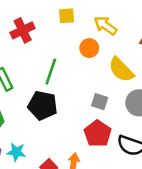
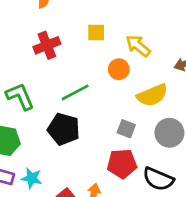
yellow semicircle: (121, 70) -> (152, 95), turned -72
green line: (51, 72) -> (75, 92), turned 40
red pentagon: (98, 134) -> (122, 164), turned 30

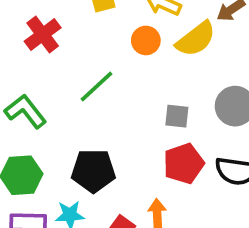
yellow semicircle: (152, 95) -> (196, 39), moved
black pentagon: (64, 129) -> (93, 171), moved

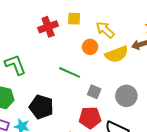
red cross: (43, 34) -> (48, 27), moved
green line: (96, 86) -> (70, 72), moved, turned 50

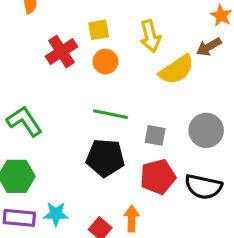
yellow arrow: (105, 30) -> (150, 36), turned -132
orange circle: (90, 47) -> (105, 62), moved
black pentagon: (41, 107) -> (105, 158), moved

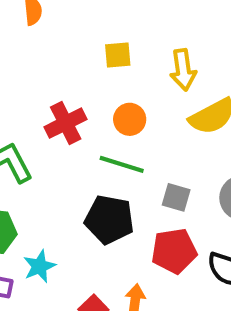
red cross: (61, 52) -> (66, 123), moved
orange circle: (105, 62) -> (130, 119), moved
cyan star: (56, 214) -> (39, 266), moved, turned -30

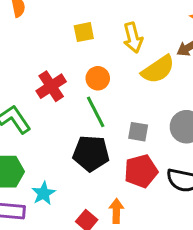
green line: (122, 164) -> (96, 112), turned 52

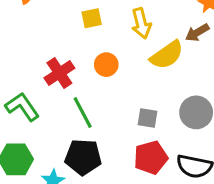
green line: (96, 112) -> (83, 113), moved
black pentagon: (91, 153) -> (83, 157), moved

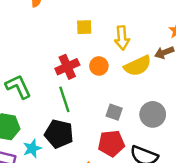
orange circle: (106, 65) -> (99, 66), moved
red cross: (59, 73) -> (67, 67), moved

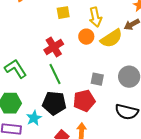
orange circle: (99, 66) -> (86, 37), moved
red pentagon: (111, 143) -> (84, 101), moved

